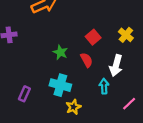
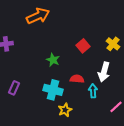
red semicircle: (87, 60) -> (77, 79), moved, turned -56
purple rectangle: (24, 94) -> (14, 88), moved

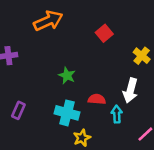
red square: (83, 46) -> (104, 33), moved

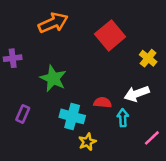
red square: (104, 33) -> (110, 35), size x1.6
green star: (67, 76) -> (53, 78), moved, size x1.5
white arrow: (130, 90) -> (137, 94), turned 55

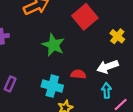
green star: (53, 78) -> (53, 45), moved
cyan arrow: (123, 118) -> (106, 90), moved

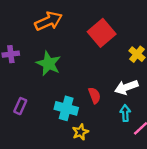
green star: (53, 45) -> (49, 64), moved
red semicircle: (78, 74) -> (95, 95), turned 64

